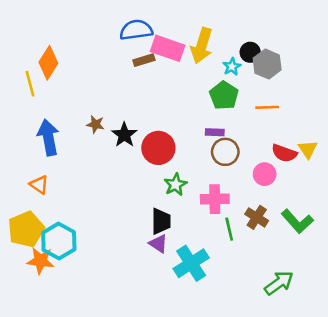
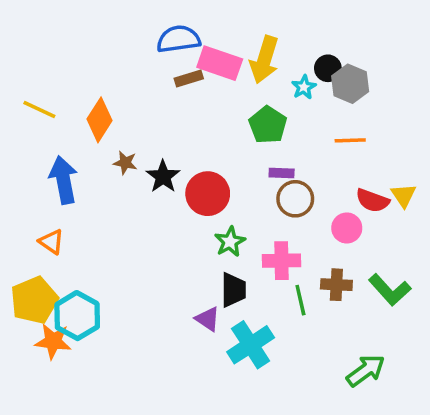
orange diamond: (48, 63) -> (99, 120), moved
yellow line: (30, 84) -> (39, 109), turned -50
green pentagon: (224, 95) -> (268, 125), moved
brown cross: (257, 217) -> (336, 285), turned -30
black trapezoid: (161, 221) -> (233, 290), moved

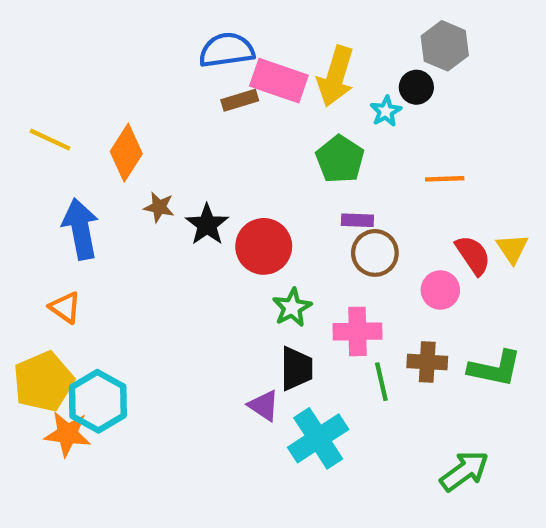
gray hexagon: (350, 84) -> (445, 46), moved
red semicircle: (373, 201) -> (473, 255), turned -144
green L-shape: (390, 290) -> (495, 369), turned -36

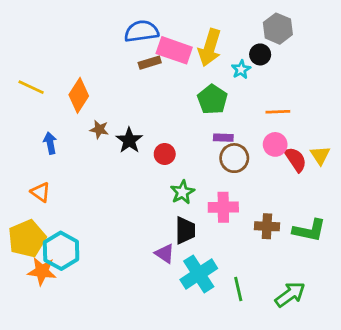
blue arrow: (80, 229) -> (50, 143), size x0.6
red circle: (264, 246) -> (165, 154), size x0.6
pink circle: (440, 290) -> (275, 144), moved
green line: (381, 382) -> (238, 289), moved

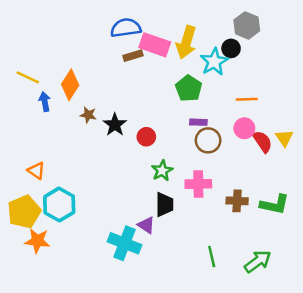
cyan star: (241, 69) -> (214, 62), size x1.6
blue arrow: (50, 143) -> (45, 102), moved
cyan hexagon: (61, 251) -> (59, 204), moved
cyan cross: (199, 274) -> (125, 243), moved, turned -36

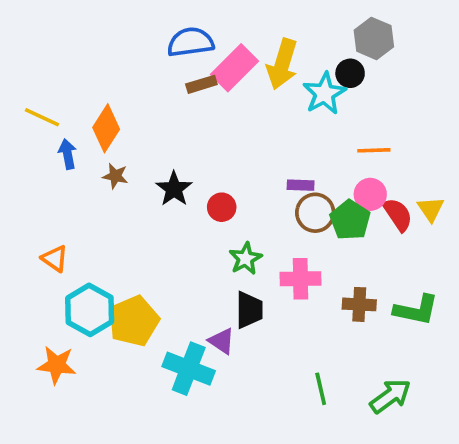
pink rectangle: (155, 45) -> (235, 68), turned -64
green pentagon: (189, 88) -> (350, 220), moved
brown star: (88, 115) -> (115, 176), moved
yellow pentagon: (24, 212) -> (134, 321), moved

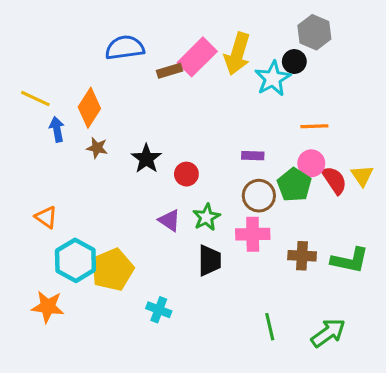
blue semicircle: (190, 42) -> (125, 48), moved
brown circle: (315, 213) -> (259, 196), moved
purple triangle: (222, 341) -> (169, 220), moved
cyan cross: (189, 369) -> (159, 310), size x0.6

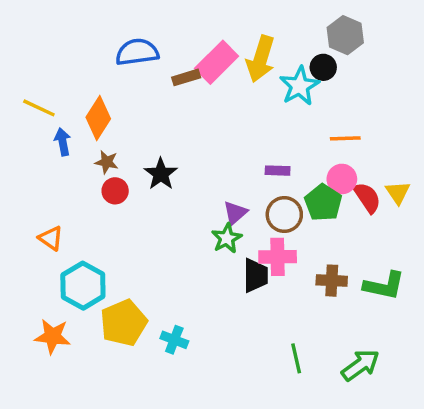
red circle: (186, 174) -> (115, 191), moved
purple triangle: (169, 220) -> (235, 213), moved, turned 45
black trapezoid: (210, 260) -> (256, 275), moved
yellow pentagon: (112, 270) -> (124, 323), moved

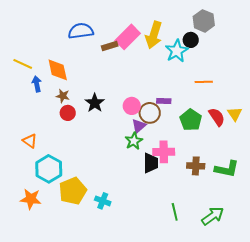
orange diamond: (98, 118) -> (58, 70), turned -45
pink circle: (342, 179) -> (132, 106), moved
brown circle: (284, 215) -> (150, 113), moved

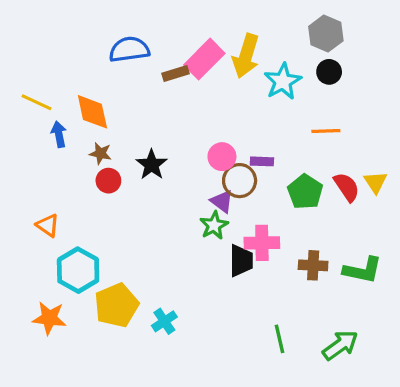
black circle: (191, 40) -> (329, 72), moved
pink circle: (132, 106) -> (222, 157), moved
purple triangle: (139, 126) -> (222, 201), turned -42
cyan cross: (103, 201) -> (164, 321), turned 35

